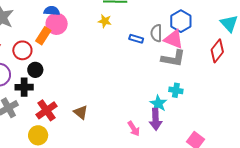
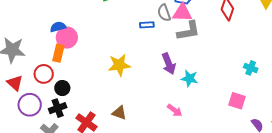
yellow star: (105, 21) -> (119, 65), moved, size x1.6
cyan cross: (176, 90) -> (251, 68), moved, turned 32
purple arrow: (156, 119) -> (169, 64), moved

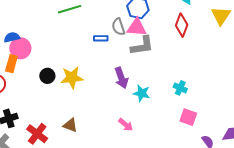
cyan cross: (251, 68) -> (180, 88), moved
black circle: (62, 88) -> (47, 76), moved

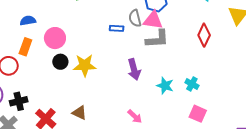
red diamond: (182, 25) -> (204, 35), moved
pink circle: (20, 48) -> (55, 38), moved
cyan star: (142, 93) -> (165, 86), moved

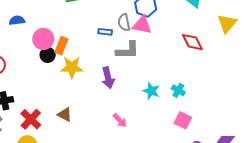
red diamond: (204, 35) -> (192, 42), turned -55
gray L-shape: (157, 39) -> (128, 50), moved
orange rectangle: (25, 47) -> (61, 46), moved
black circle: (60, 62) -> (48, 55), moved
purple arrow: (134, 69) -> (108, 78), moved

